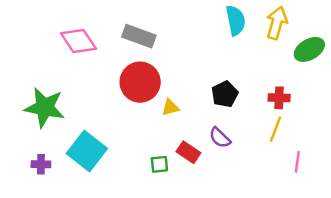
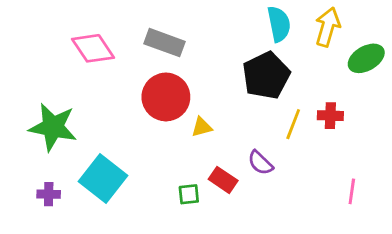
black pentagon: (225, 94) -> (266, 76), moved, size x1.5
yellow line: (275, 129) -> (293, 124), moved

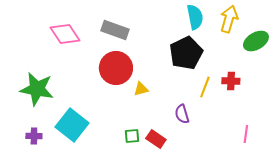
purple semicircle: (260, 163) -> (182, 114), turned 30
red rectangle: (223, 180) -> (156, 139), moved

